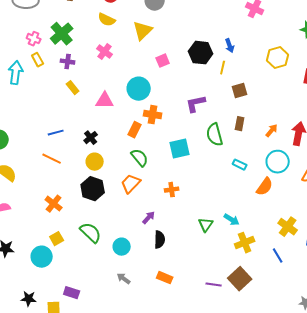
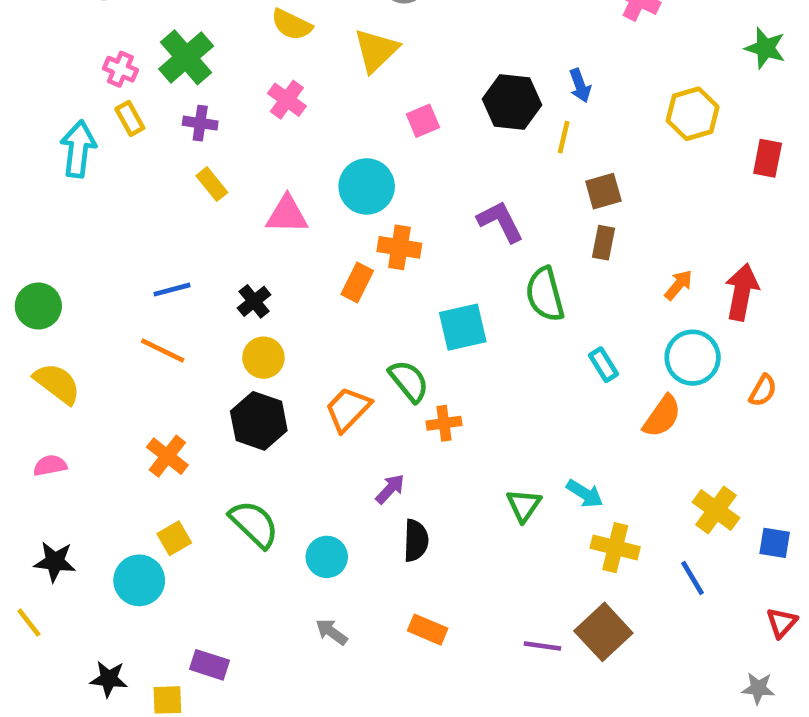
purple L-shape: (196, 104) -> (500, 222), turned 75
brown rectangle: (240, 124) -> (603, 243), moved
green semicircle: (140, 158) -> (409, 381), moved
cyan rectangle: (240, 165) -> (603, 365), turned 32
yellow cross: (245, 243) -> (615, 548), turned 36

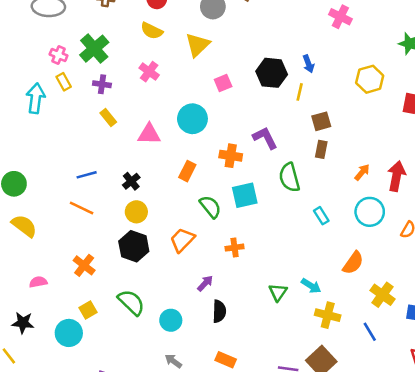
orange cross: (399, 247) -> (231, 156), moved
green semicircle: (409, 381) -> (210, 207), moved
orange semicircle: (662, 416) -> (353, 263), moved
pink semicircle: (50, 465) -> (38, 282), moved

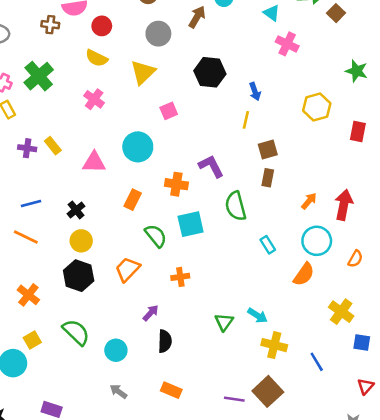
black hexagon: (272, 73) -> (210, 72), moved
purple cross: (102, 84) -> (27, 148), moved
orange semicircle: (353, 263) -> (304, 274), moved
yellow cross: (382, 295) -> (341, 312), moved

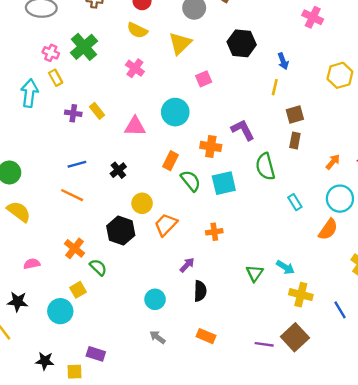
green semicircle: (156, 236) -> (191, 181), moved
yellow circle: (81, 241) -> (142, 203), moved
green semicircle: (76, 332) -> (98, 267), moved, size x0.7

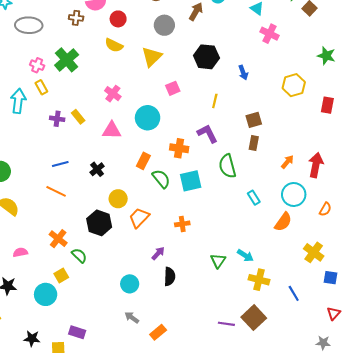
pink cross: (135, 68) -> (113, 94), moved
yellow line: (275, 87) -> (215, 101), moved
orange rectangle: (206, 336) -> (158, 332), moved, turned -63

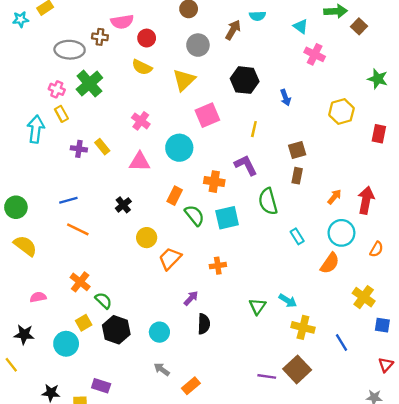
gray ellipse: (29, 25) -> (70, 50), moved
pink square: (173, 88) -> (207, 115), size x1.5
blue line: (60, 164) -> (68, 200), moved
black hexagon: (99, 223) -> (116, 330), moved

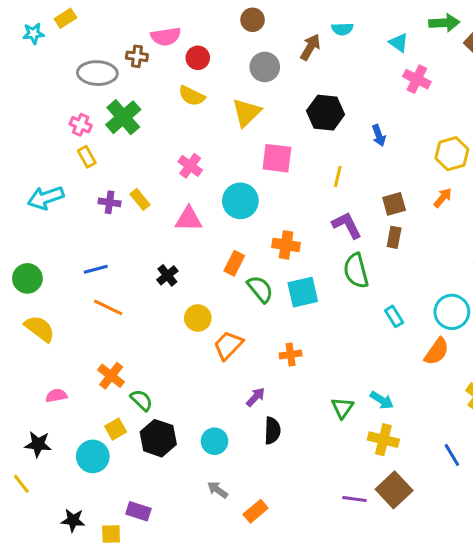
pink square: (207, 115) -> (277, 158), turned 30
cyan arrow: (36, 129) -> (46, 198), moved, turned -116
purple L-shape: (246, 165) -> (347, 225), moved
orange arrow: (334, 197) -> (443, 198), moved
yellow cross: (303, 327) -> (383, 440), moved

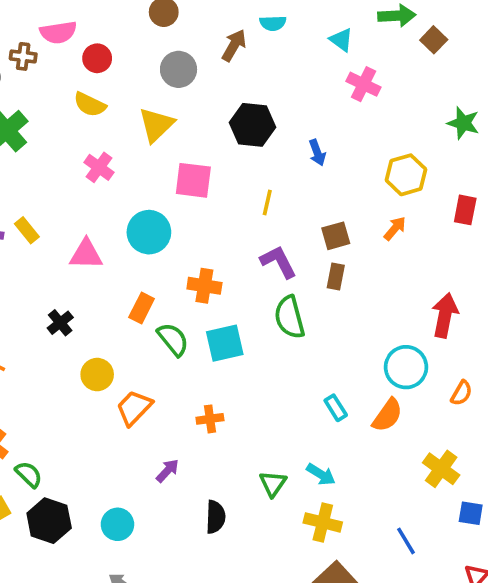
pink cross: (190, 166) -> (99, 167), moved
cyan rectangle: (394, 316) -> (336, 408), moved
black semicircle: (272, 431) -> (216, 517), moved

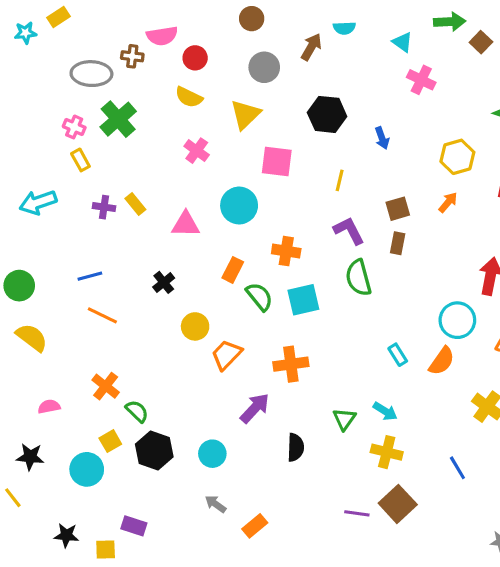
orange cross: (210, 419) -> (291, 364), size x1.5
purple arrow: (167, 471) -> (255, 408), size x1.5

